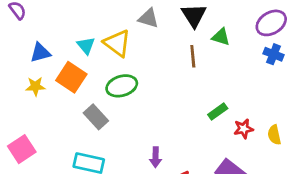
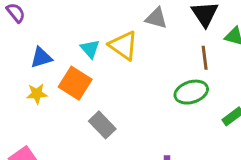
green ellipse: (122, 86) -> (191, 92), moved

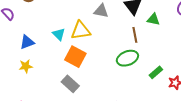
yellow triangle: (123, 46) -> (81, 31), turned -40
orange square: (75, 83) -> (75, 57), moved

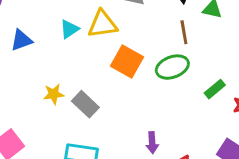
cyan triangle: (59, 34) -> (69, 29), turned 40
orange square: (75, 57) -> (127, 62), moved
yellow star: (26, 66) -> (54, 94), moved

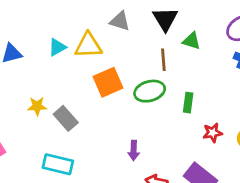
orange square: (127, 62) -> (108, 82), turned 32
green rectangle: (215, 89) -> (188, 103), moved, turned -48
purple arrow: (152, 143) -> (134, 150), moved

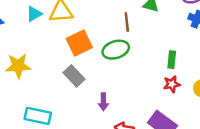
green rectangle: (188, 103) -> (172, 60), moved
yellow star: (37, 106) -> (18, 66), size x1.5
gray rectangle: (66, 118) -> (74, 76), moved

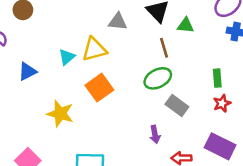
orange square: (79, 43) -> (99, 88), moved
yellow star: (18, 66) -> (60, 114), turned 30
gray rectangle: (74, 76) -> (177, 106), moved

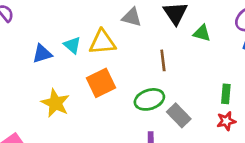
brown line: (164, 48) -> (163, 60), moved
cyan triangle: (67, 57) -> (72, 45), turned -48
blue triangle: (27, 71) -> (42, 54), moved
green ellipse: (158, 78) -> (149, 99), moved

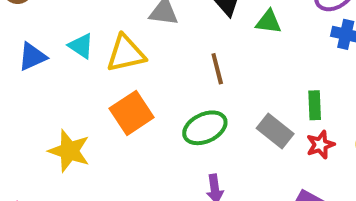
cyan triangle: (72, 45) -> (81, 46), moved
blue triangle: (42, 54) -> (32, 57), moved
gray rectangle: (179, 115) -> (275, 131), moved

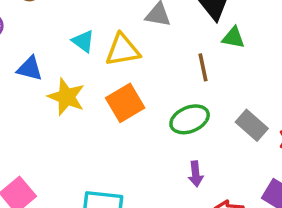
green triangle: (269, 22) -> (233, 38), moved
blue triangle: (32, 57) -> (30, 69), moved, turned 36
yellow star: (69, 151) -> (66, 97), moved

